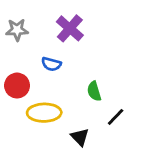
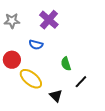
yellow ellipse: (44, 113) -> (31, 79), turned 40

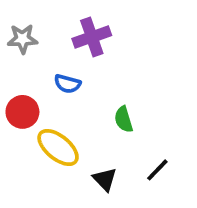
purple cross: (49, 20) -> (92, 37), turned 30
black line: (81, 82) -> (157, 170), moved

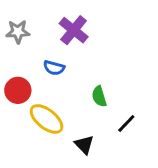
purple cross: (92, 37) -> (74, 30), turned -32
black line: (157, 170) -> (126, 123), moved

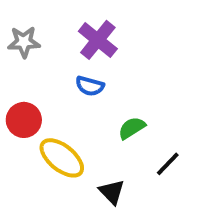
blue semicircle: (54, 68) -> (90, 86), moved
green semicircle: (99, 96) -> (132, 128), turned 75

